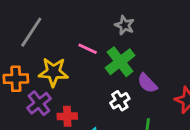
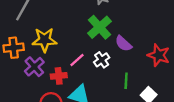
pink line: (88, 49) -> (77, 60), moved, turned -63

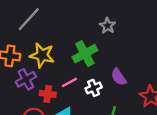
green cross: (99, 27) -> (85, 54), moved

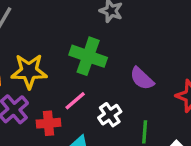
green cross: (85, 54) -> (88, 56), turned -30
white cross: (94, 88) -> (110, 115), moved

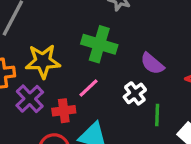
white cross: (110, 115) -> (135, 93), moved

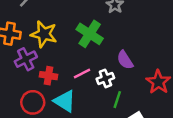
pink line: (89, 88) -> (82, 73), moved

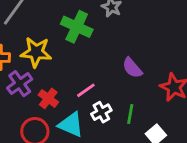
green cross: (90, 34) -> (77, 27), moved
red cross: (49, 76) -> (48, 98), turned 36
white cross: (105, 78) -> (101, 112), moved

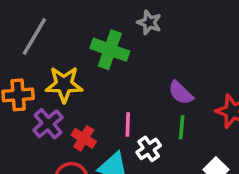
pink line: (86, 90) -> (128, 125), turned -48
green line: (130, 114) -> (182, 127), moved

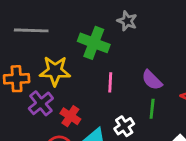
gray line: (34, 36) -> (31, 30), turned 60
pink line: (128, 125) -> (110, 82), moved

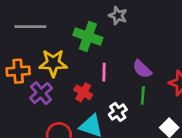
red cross: (70, 116) -> (83, 92), moved

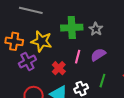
gray star: (118, 16) -> (96, 29), moved
green cross: (88, 36) -> (72, 28), turned -35
purple semicircle: (142, 69) -> (98, 55), moved, turned 91

